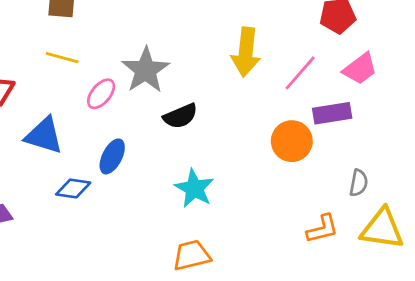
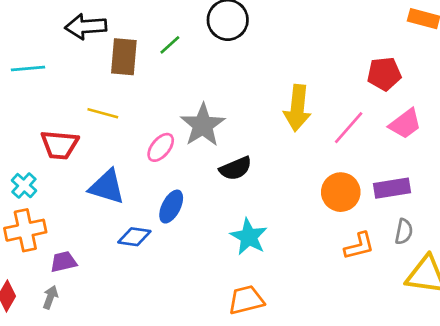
yellow line: (62, 58) -> (103, 113), moved
purple rectangle: (332, 113) -> (392, 188), moved
orange L-shape: (322, 229) -> (359, 246), moved

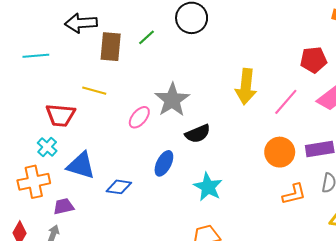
cyan cross: (24, 186) -> (47, 147), moved
blue triangle: (107, 187) -> (81, 165), moved
blue ellipse: (171, 207) -> (164, 163), moved

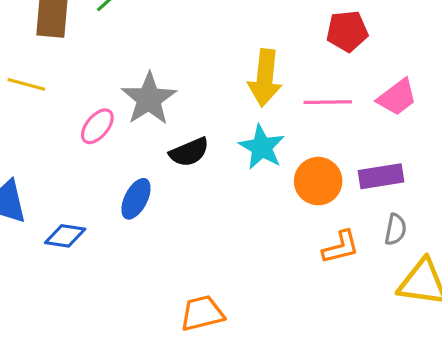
red pentagon: (313, 60) -> (347, 31), moved
pink line: (286, 102) -> (328, 102), turned 48
cyan star: (208, 187) -> (262, 147), moved

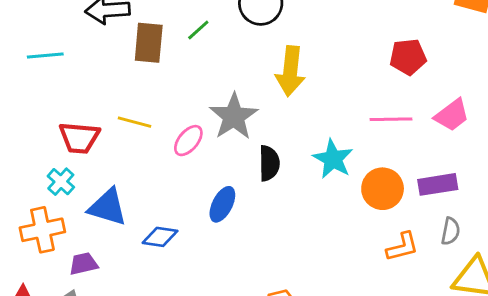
yellow arrow: (265, 78) -> (290, 71), moved
yellow line: (26, 84) -> (135, 122), moved
black semicircle: (189, 152) -> (269, 163), turned -68

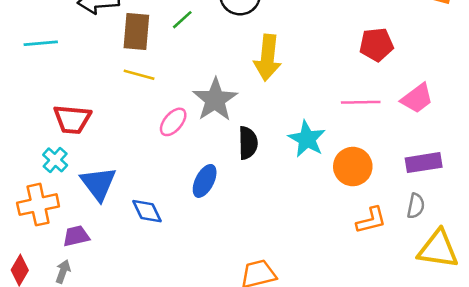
yellow line: (135, 122) -> (139, 75), moved
purple rectangle: (438, 184) -> (424, 163), moved
blue triangle: (108, 207) -> (98, 184), turned 36
blue diamond: (160, 237) -> (147, 211), turned 56

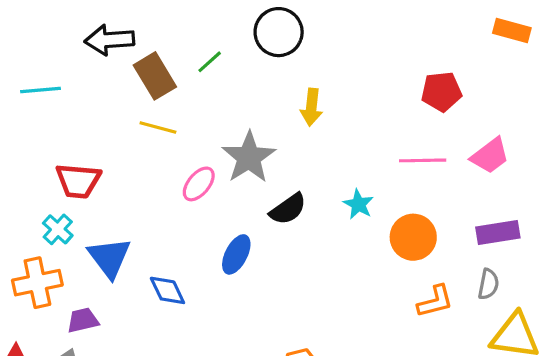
brown rectangle: (136, 31) -> (155, 76), turned -36
yellow arrow: (268, 58) -> (311, 107), size x0.7
cyan star: (307, 139) -> (358, 204), size x0.7
black semicircle: (248, 143) -> (288, 209), turned 56

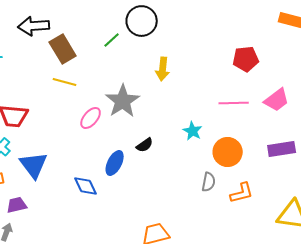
green line: (210, 62) -> (112, 40), moved
black semicircle: (288, 209) -> (145, 145), moved, size x0.7
gray semicircle: (488, 284) -> (209, 182), moved
blue diamond: (167, 290) -> (86, 186), moved

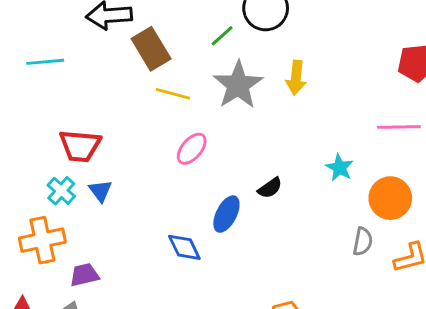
yellow line: (65, 82) -> (173, 94), moved
gray star: (123, 101) -> (238, 85), moved
blue triangle: (34, 165) -> (100, 191), moved, size x0.6

